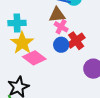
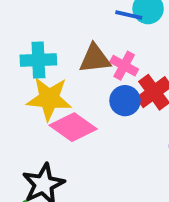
brown triangle: (57, 15) -> (95, 59), moved
yellow star: (22, 43) -> (49, 99), turned -30

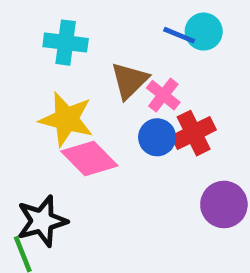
brown triangle: (95, 59) -> (129, 81), turned -48
cyan cross: (38, 60) -> (66, 43), moved

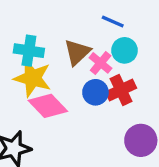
cyan circle: (204, 32) -> (124, 50), moved
cyan cross: (66, 43) -> (29, 51), moved

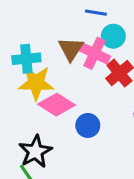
pink cross: (101, 63) -> (94, 53), size x1.4
blue circle: (95, 92) -> (88, 125), moved

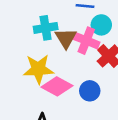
cyan cross: (26, 59) -> (46, 28), moved
blue circle: (88, 125) -> (90, 91), moved

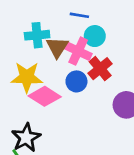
blue circle: (90, 91) -> (76, 81), moved

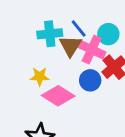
blue line: (79, 15) -> (79, 28), moved, turned 42
yellow star: (27, 77) -> (40, 76), size x0.6

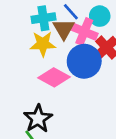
yellow star: (40, 76) -> (43, 44), moved, size x1.4
blue circle: (90, 80) -> (84, 61), size x1.6

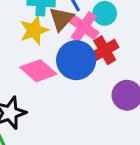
yellow star: (43, 44) -> (34, 30), turned -30

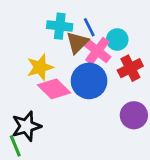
yellow star: (34, 30) -> (40, 67), moved
red cross: (105, 50) -> (130, 68), moved

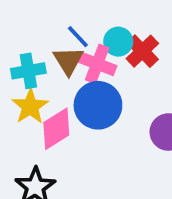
cyan cross: (60, 26) -> (28, 71), moved
red cross: (130, 68) -> (142, 51), moved
pink diamond: (54, 89) -> (56, 129), turned -60

